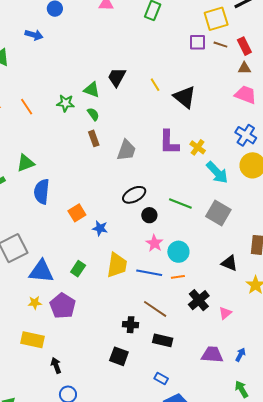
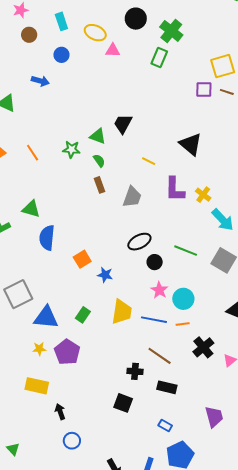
yellow line: (155, 85) -> (149, 161), moved, turned -32
green triangle: (26, 163) -> (31, 209), turned 36
purple trapezoid: (212, 355) -> (214, 417), moved, turned 70

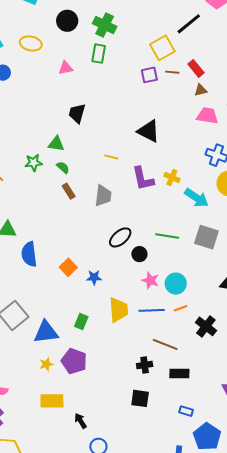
pink triangle: (113, 50) -> (66, 68), moved
black trapezoid: (123, 124) -> (77, 113), moved

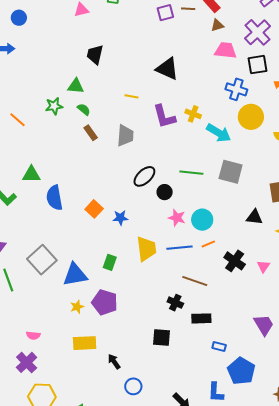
black cross: (145, 365) -> (175, 303), turned 35
black rectangle: (179, 373) -> (201, 318), moved
black square: (140, 398) -> (161, 338), moved

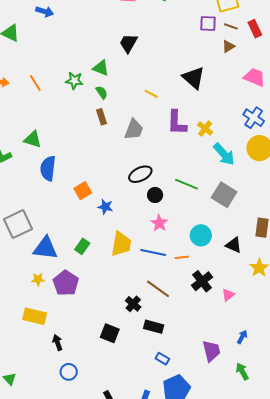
brown triangle: (217, 25) -> (228, 46), moved, turned -32
cyan circle: (202, 220) -> (201, 235), moved

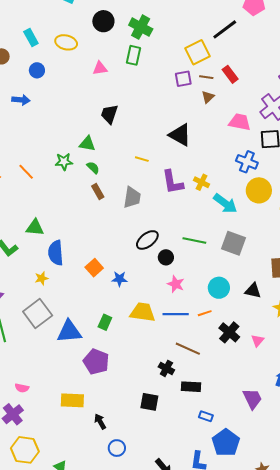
yellow trapezoid: (121, 244) -> (143, 312), turned -80
yellow star: (38, 279) -> (42, 278), moved

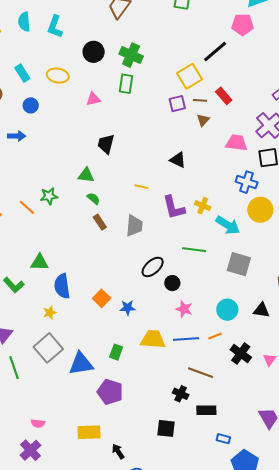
black triangle: (180, 135) -> (178, 160), size x0.7
green star: (64, 162) -> (49, 196), moved
green line: (194, 240) -> (194, 250), moved

